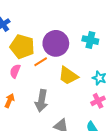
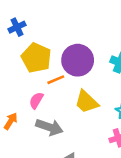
pink semicircle: (15, 71) -> (36, 100), moved
gray arrow: (41, 101) -> (49, 127), turned -90

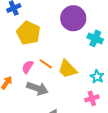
purple circle: (78, 60) -> (73, 18), moved
orange line: (56, 80) -> (46, 64), moved, turned 56

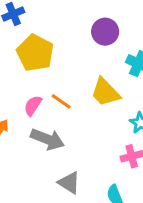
purple circle: (73, 18) -> (105, 32), size x0.7
yellow trapezoid: (67, 69) -> (105, 92), moved

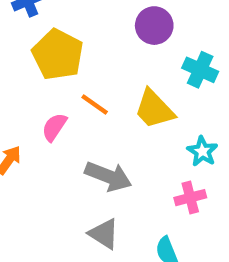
orange line: (61, 101) -> (95, 105), moved
gray arrow: (47, 139) -> (108, 176), moved

